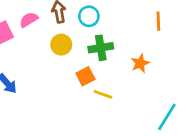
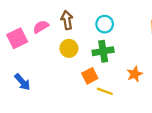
cyan circle: (89, 16) -> (105, 24), moved
orange star: (140, 63) -> (135, 74), moved

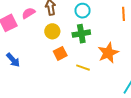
orange star: (135, 74) -> (108, 53), size x1.5
orange square: (90, 76) -> (60, 53), moved

